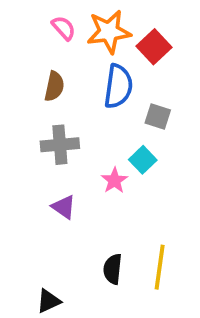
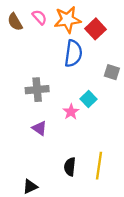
brown semicircle: (54, 86) -> (15, 22), moved, turned 138
gray square: (158, 116) -> (112, 72), moved

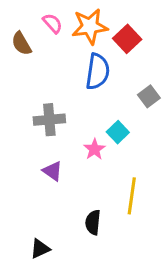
brown semicircle: (15, 22) -> (21, 44), moved
gray square: (112, 72) -> (149, 96), turned 35
yellow line: (99, 166) -> (132, 196), moved

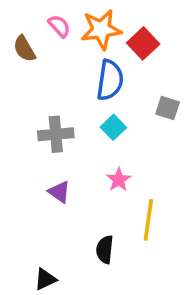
gray square: (149, 96) -> (168, 108), turned -35
cyan square: (118, 132) -> (113, 127), moved
pink star: (94, 149) -> (119, 180), moved

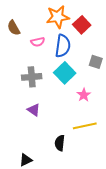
pink semicircle: (59, 26) -> (38, 42), moved, turned 120
cyan square: (113, 127) -> (65, 73), size x1.5
pink star: (119, 180) -> (84, 95), moved
yellow line: (148, 220) -> (85, 126), turned 70

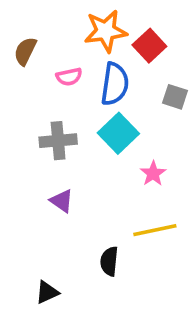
brown semicircle: (14, 28) -> (25, 51), turned 56
gray square: (96, 62) -> (175, 97), moved

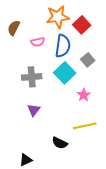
gray square: (175, 97) -> (88, 60), moved, turned 32
purple triangle: (62, 201) -> (34, 110), turned 32
black semicircle: (109, 261) -> (60, 143), turned -70

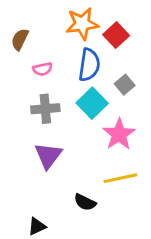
pink semicircle: (38, 42) -> (42, 69), moved
pink star: (84, 95) -> (119, 134), size x1.6
purple triangle: (34, 110) -> (48, 155), size x1.5

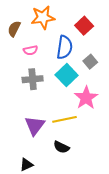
orange star: (82, 24) -> (43, 17), moved
purple triangle: (48, 155) -> (35, 126), moved
yellow line: (120, 178) -> (64, 119), moved

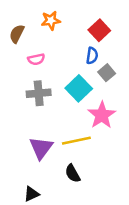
orange star: (43, 17) -> (51, 20), size x0.7
blue semicircle: (64, 47) -> (92, 56), moved, size x0.6
black semicircle: (61, 147) -> (73, 173), turned 35

